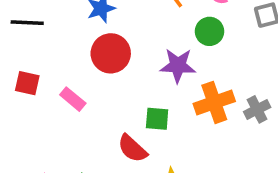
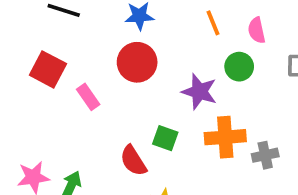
red square: (27, 83) -> (48, 69), size x1.4

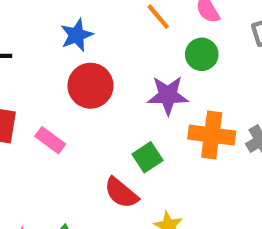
orange cross: (225, 137) -> (212, 135), turned 30
green square: (165, 138) -> (148, 157), turned -35

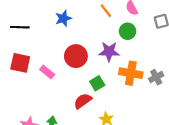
red circle: (90, 86) -> (76, 56), moved
red semicircle: (121, 193) -> (83, 101), turned 102

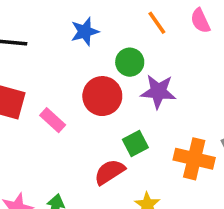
green circle: (128, 31) -> (130, 62), moved
orange cross: (131, 73) -> (194, 159), moved

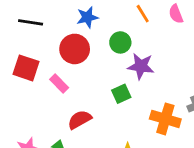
red circle: (102, 96) -> (75, 49), moved
green square: (135, 143) -> (121, 94), moved
red semicircle: (110, 172) -> (80, 120), moved

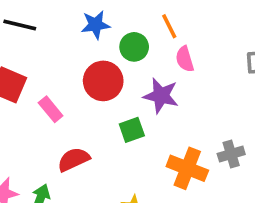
pink semicircle: (176, 14) -> (185, 59), moved
green circle: (120, 42) -> (134, 47), moved
red circle: (75, 49) -> (103, 81), moved

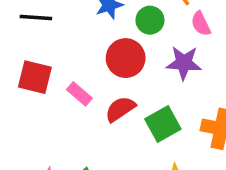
green square: (132, 130) -> (163, 124), moved, size x1.4
red semicircle: (74, 159) -> (120, 109), moved

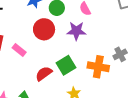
red semicircle: (120, 109) -> (44, 74), moved

